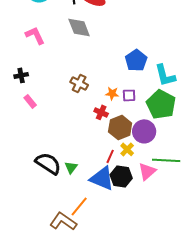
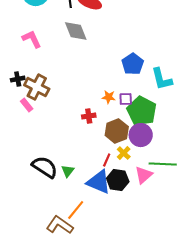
brown cross: (79, 83) -> (37, 87), moved, size x1.4
green pentagon: (161, 104) -> (142, 111), moved
red cross: (101, 112) -> (89, 116), moved, turned -32

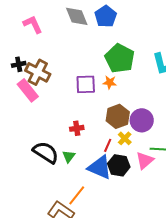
blue pentagon: (133, 64) -> (106, 16), moved
purple square: (126, 99) -> (86, 84), moved, size x1.5
pink rectangle: (27, 105) -> (28, 90), size x1.6
green pentagon: (142, 111) -> (120, 58), moved
red cross: (89, 116) -> (77, 128), moved

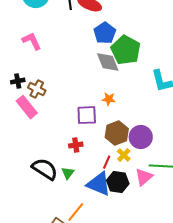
gray diamond: (77, 16) -> (108, 62), moved
green pentagon: (120, 58) -> (126, 50), moved
brown cross: (38, 72) -> (37, 89), size x0.7
purple square: (86, 84) -> (87, 115), moved

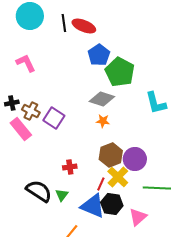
gray diamond: (108, 62) -> (102, 99), moved, turned -50
purple square: (87, 115) -> (54, 118), moved, turned 35
yellow cross: (124, 155) -> (118, 177), size x1.5
pink triangle: (144, 177) -> (138, 217), moved

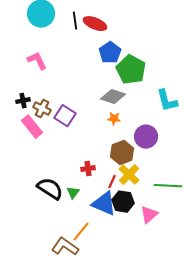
purple circle: (135, 159) -> (146, 137), moved
red cross: (70, 167) -> (88, 169), moved

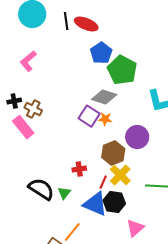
pink L-shape: (37, 61) -> (28, 61), turned -105
purple square: (65, 116) -> (89, 116), moved
pink triangle: (149, 215) -> (135, 228), moved

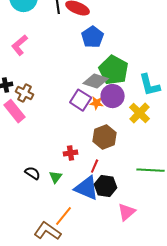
green pentagon: (122, 70) -> (114, 70), moved
purple circle: (137, 137) -> (113, 96), moved
yellow cross: (120, 175) -> (140, 113), moved
black semicircle: (41, 189) -> (33, 173), size x0.6

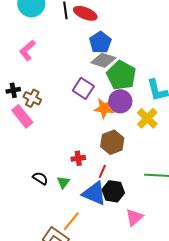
gray diamond: (96, 81) -> (103, 60), moved
purple square: (81, 100) -> (83, 88), moved
orange star: (97, 103) -> (104, 108), size x1.5

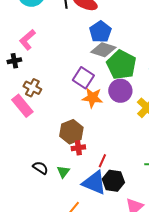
black cross: (13, 90) -> (14, 61), moved
orange star: (104, 108) -> (92, 98), moved
brown hexagon: (112, 142) -> (71, 132), moved

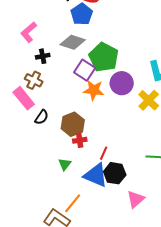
blue pentagon: (100, 32) -> (82, 14), moved
gray diamond: (103, 50) -> (73, 42), moved
black cross: (14, 61) -> (43, 56), moved
green pentagon: (121, 65) -> (104, 57), moved
black semicircle: (40, 168) -> (42, 117), moved, turned 91

